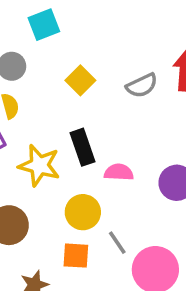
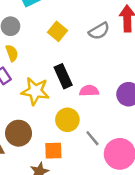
orange square: (76, 256) -> (53, 151), moved

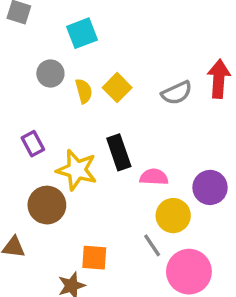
yellow semicircle: (12, 53) -> (84, 91), moved
yellow circle: (67, 120) -> (173, 216), moved
brown circle: (19, 133) -> (47, 205), moved

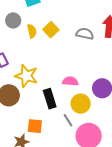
gray semicircle: (177, 93) -> (85, 34), turned -144
black rectangle: (119, 152) -> (50, 99), moved

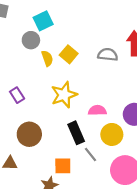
gray circle: (13, 20) -> (31, 40), moved
yellow star: (26, 76) -> (64, 95), moved, turned -30
gray line: (68, 120) -> (91, 155), moved

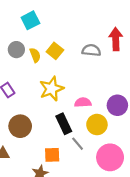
gray circle: (31, 40) -> (16, 50), moved

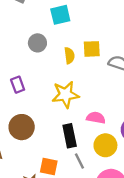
yellow square: (55, 51) -> (92, 49), moved, turned 35
yellow semicircle: (35, 55) -> (69, 56), moved

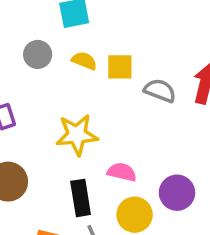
yellow semicircle: (69, 56) -> (84, 61), moved, turned -63

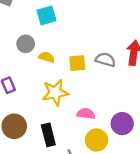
yellow semicircle: (84, 61) -> (47, 57), moved
yellow square: (120, 67) -> (77, 63), moved
black rectangle: (81, 198) -> (48, 135), moved

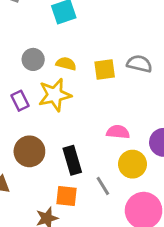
gray circle: (26, 44) -> (33, 59), moved
yellow star: (55, 93) -> (55, 95), moved

